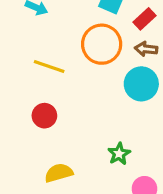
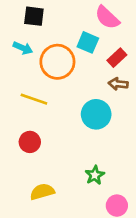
orange circle: (102, 44) -> (57, 62), moved
cyan circle: (141, 84) -> (96, 114), moved

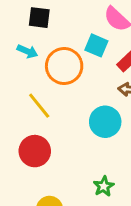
yellow line: (34, 99) -> (39, 106), turned 32
red circle: (30, 142) -> (35, 151), size x1.4

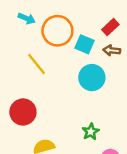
cyan square: (96, 45) -> (85, 44), moved
red circle: (35, 151) -> (23, 112), moved

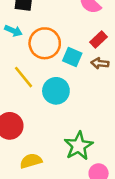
cyan circle: (92, 78) -> (56, 91), moved
green star: (91, 132) -> (78, 146), size x1.6

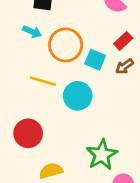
brown arrow: (100, 63) -> (125, 66), turned -42
yellow line: (23, 77) -> (43, 81), turned -35

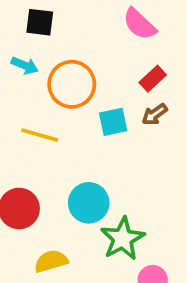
cyan square: (95, 60) -> (113, 122), moved, turned -35
cyan circle: (78, 96) -> (89, 203), moved

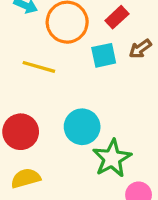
red rectangle: (153, 79) -> (117, 17), moved
yellow semicircle: (51, 261) -> (26, 178), moved

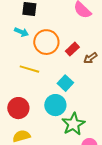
red rectangle: (117, 17) -> (72, 49), moved
cyan square: (104, 55) -> (65, 83), moved, turned -35

